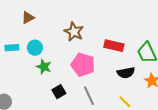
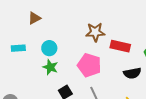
brown star: (74, 32) -> (95, 32), moved, turned -30
cyan circle: (35, 48) -> (49, 48), moved

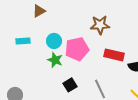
red rectangle: (120, 46) -> (114, 55), moved
pink pentagon: (89, 65) -> (77, 49), moved, turned -30

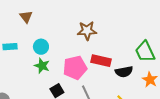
brown triangle: (39, 11) -> (26, 17), turned -40
pink pentagon: (77, 49) -> (75, 68), moved

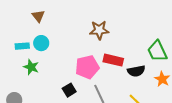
cyan circle: (41, 47) -> (41, 43), moved
green star: (42, 66) -> (31, 67), moved

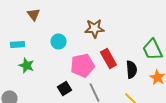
cyan circle: (41, 43) -> (58, 41), moved
red rectangle: (113, 60) -> (108, 58), turned 48
black semicircle: (136, 71) -> (131, 69), turned -84

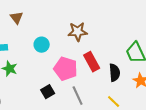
pink pentagon: (82, 65) -> (66, 69), turned 30

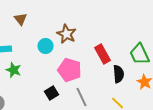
brown star: (78, 32) -> (66, 34), moved, turned 30
red rectangle: (92, 62) -> (102, 54), moved

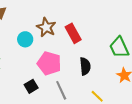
red rectangle: (102, 54) -> (73, 33), moved
black semicircle: (118, 74) -> (85, 66), moved

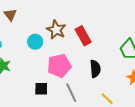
pink pentagon: (49, 63) -> (59, 66), turned -30
black square: (31, 86) -> (41, 89), turned 32

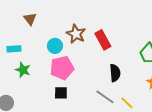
pink pentagon: (59, 66) -> (62, 68), moved
gray line: (71, 93) -> (105, 97), moved, turned -30

